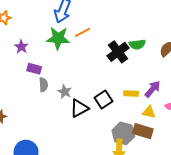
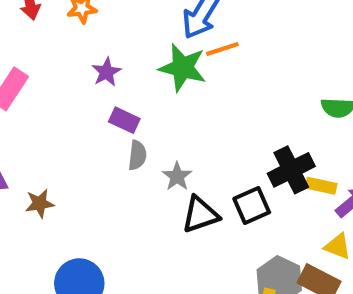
orange line: (83, 32) -> (222, 49), moved
black cross: (118, 52) -> (291, 170), moved
yellow rectangle: (131, 94) -> (321, 186), moved

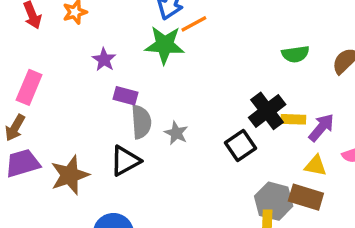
gray semicircle: (137, 155) -> (141, 122), size x1.4
brown star: (40, 203) -> (70, 175), size x1.6
black triangle: (200, 215) -> (125, 161), moved

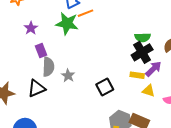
purple rectangle: (126, 96) -> (41, 50), turned 48
black cross: (267, 111) -> (142, 52), moved
purple arrow: (321, 128) -> (153, 69), moved
yellow triangle: (316, 166) -> (149, 91), moved

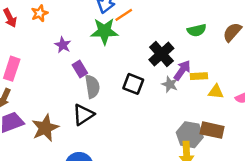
black cross: (142, 52) -> (161, 54), moved
purple arrow: (153, 69) -> (182, 70), moved
gray star: (68, 76) -> (170, 84), moved
black square: (105, 87) -> (133, 84), moved, turned -30

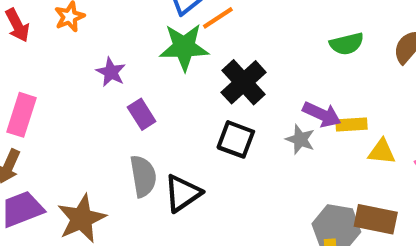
black cross: (161, 54) -> (244, 82), moved
purple arrow: (182, 70) -> (322, 114), turned 80
gray semicircle: (92, 87) -> (143, 176), moved
black triangle: (83, 115) -> (183, 193), moved

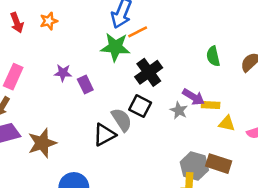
green semicircle: (347, 44) -> (213, 56), turned 84
purple star: (111, 72) -> (63, 73), moved, turned -30
gray semicircle: (143, 176) -> (122, 120), moved, turned -30

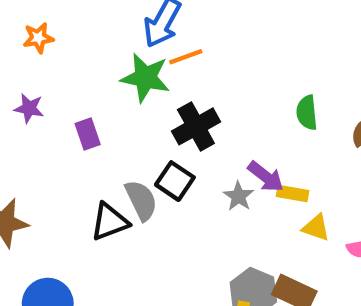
orange star: (49, 21) -> (38, 38), moved
purple star: (63, 73) -> (29, 108), moved

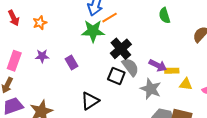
green semicircle: (307, 113) -> (164, 15), moved
gray star: (238, 196) -> (151, 89), moved, size x1.5
gray semicircle: (141, 200) -> (130, 67), moved

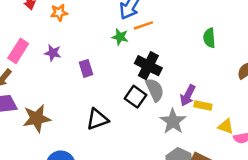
green star: (93, 31) -> (120, 37), size x0.6
black cross: (121, 49) -> (148, 66), turned -35
purple arrow: (158, 65) -> (188, 95), turned 78
yellow triangle: (186, 84) -> (226, 126), moved

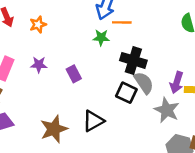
orange line: (143, 25) -> (122, 22), turned 30
brown star: (37, 118) -> (54, 129), moved

